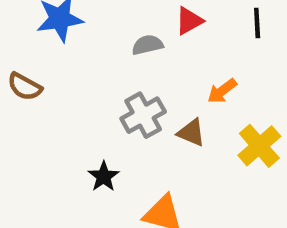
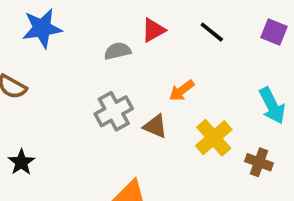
black line: (257, 23) -> (212, 32), turned -48
black star: (104, 177) -> (21, 162), moved

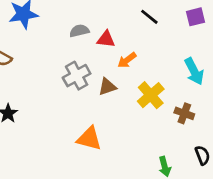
red triangle: (153, 30) -> (106, 39), moved, turned 36
purple square: (274, 32) -> (195, 17), turned -36
brown triangle: (155, 126) -> (107, 87), turned -42

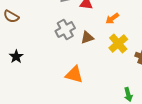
orange arrow: (127, 60) -> (112, 19), moved

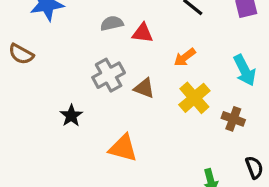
brown triangle: (87, 38) -> (144, 88), turned 40
black star: (16, 57) -> (71, 116), moved

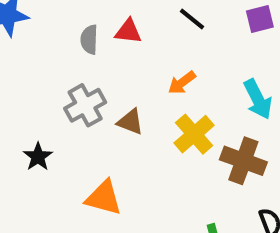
gray semicircle: (112, 23) -> (89, 40), turned -75
red triangle: (143, 33) -> (128, 31), moved
brown cross: (233, 119) -> (243, 161), size x1.5

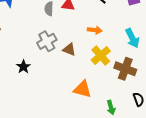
orange arrow: (182, 83) -> (95, 30), turned -136
orange triangle: (104, 198) -> (82, 89), moved

